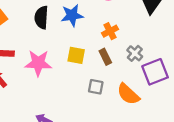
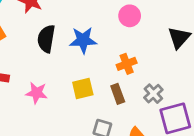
yellow square: (76, 55) -> (83, 89), turned -30
pink star: (38, 63) -> (37, 93), size x0.7

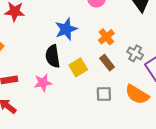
black semicircle: (46, 39) -> (53, 56), moved

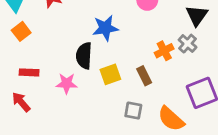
orange cross: (106, 37) -> (164, 51), moved
gray cross: (135, 53) -> (188, 44), moved

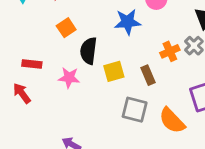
blue star: (105, 28) -> (128, 22), moved
orange square: (21, 31) -> (66, 28), moved
gray square: (133, 111) -> (135, 110), size x1.4

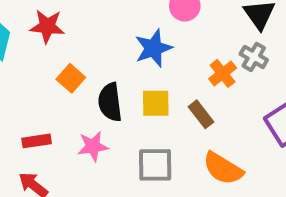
yellow square: (114, 71) -> (156, 103), moved, turned 30
gray square: (135, 110) -> (155, 165), moved
orange semicircle: (172, 121) -> (223, 168), moved

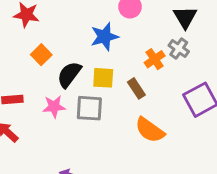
black semicircle: (110, 102) -> (69, 75), turned 40
gray square: (155, 165) -> (89, 108), moved

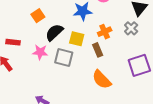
orange cross: (155, 59) -> (105, 32), moved

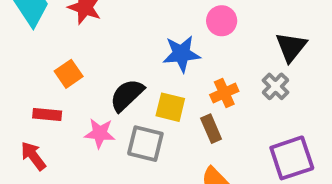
orange square: (38, 16) -> (69, 74), moved

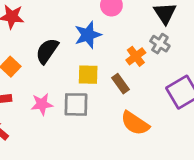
orange cross: (224, 93) -> (136, 56), moved
black semicircle: (127, 95) -> (47, 51), moved

